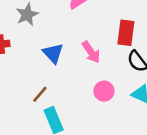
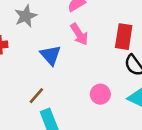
pink arrow: (91, 52) -> (79, 34), moved

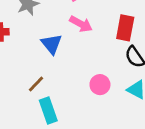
pink arrow: (79, 34) -> (81, 24), turned -30

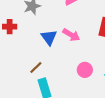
pink arrow: (81, 24) -> (71, 35), moved

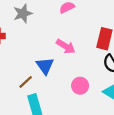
blue triangle: (49, 37) -> (45, 66), moved

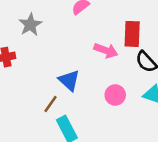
pink arrow: (66, 46) -> (106, 50), moved

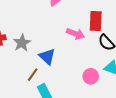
gray star: (30, 25) -> (22, 43), moved
pink circle: (115, 95) -> (91, 76), moved

